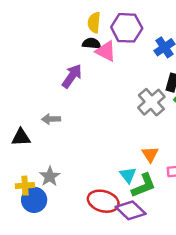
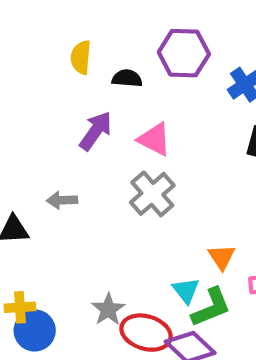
yellow semicircle: (94, 23) -> (81, 57), moved
pink triangle: (106, 51) -> (154, 139), moved
gray cross: (151, 102) -> (152, 194), moved
gray star: (50, 176) -> (108, 309), moved

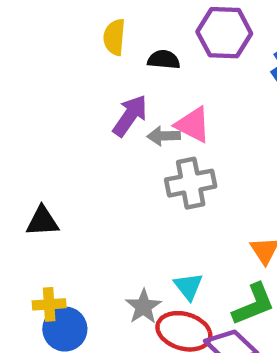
gray cross: (152, 194) -> (191, 183), turned 30
gray arrow: (62, 200) -> (164, 136), moved
cyan triangle: (186, 291) -> (188, 286), moved

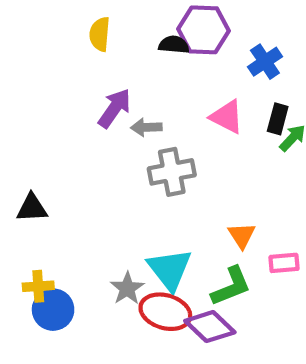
black semicircle: (164, 60) -> (174, 45), moved
pink triangle: (193, 125) -> (227, 117), moved
cyan triangle: (188, 286) -> (170, 269), size x1.6

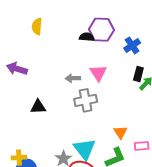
yellow semicircle: (100, 34) -> (37, 26), moved
purple arrow: (114, 108) -> (17, 69), moved, turned -108
pink triangle: (227, 117) -> (98, 73), moved, turned 30
black triangle: (32, 208) -> (38, 107), moved

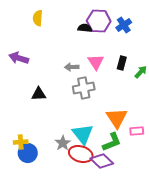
blue cross: (132, 45) -> (124, 25), moved
black rectangle: (138, 74) -> (122, 63), moved
orange triangle: (120, 132) -> (117, 118), size x1.6

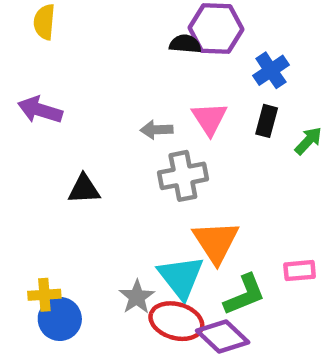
yellow semicircle: (38, 18) -> (44, 22), moved
blue cross: (124, 25) -> (271, 70), moved
orange triangle: (117, 118) -> (216, 242), moved

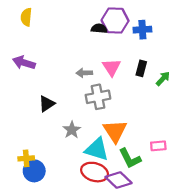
blue cross: (271, 70) -> (142, 30), moved, turned 30
black triangle: (84, 189) -> (47, 104), turned -30
cyan triangle: (181, 277) -> (97, 149), turned -35
green L-shape: (245, 295) -> (130, 158), turned 85
gray star: (137, 297) -> (72, 130), moved

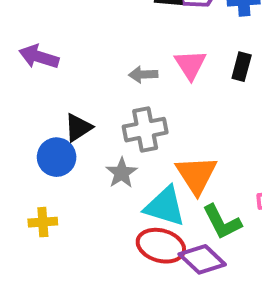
gray cross: (98, 97) -> (145, 130), moved
blue circle: (34, 171) -> (57, 157), moved

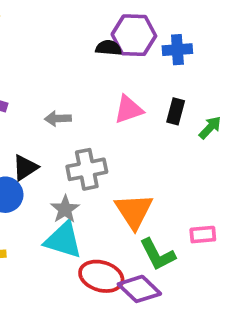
pink triangle: (190, 65) -> (128, 109), turned 44
gray arrow: (143, 74) -> (58, 119), moved
cyan triangle: (165, 206) -> (63, 240), moved

